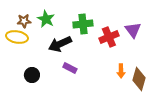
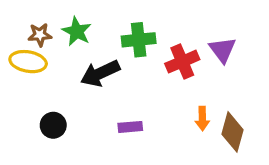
purple rectangle: (70, 68) -> (130, 127), moved, turned -32

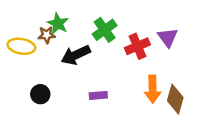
brown star: (40, 35) -> (47, 35), moved
green cross: (139, 40) -> (105, 30), turned -30
orange arrow: (202, 119) -> (153, 89), size x1.5

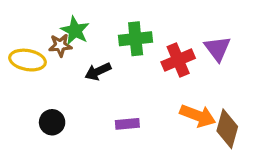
green cross: (105, 30) -> (136, 39), turned 30
black arrow: (76, 55) -> (98, 71), size x0.7
orange arrow: (153, 89) -> (198, 116), turned -68

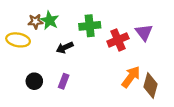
brown star: (60, 45) -> (35, 21), moved
orange arrow: (198, 116) -> (131, 77), turned -75
purple rectangle: (127, 124) -> (64, 81), moved, turned -64

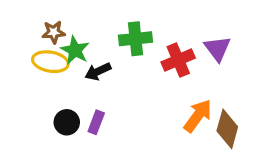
green star: (50, 20) -> (75, 50), moved
yellow ellipse: (18, 40) -> (50, 62), moved
black circle: (34, 81) -> (67, 122), moved

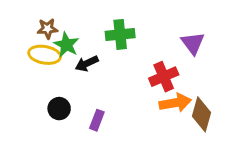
red cross: (178, 60) -> (164, 77), moved
orange arrow: (198, 116) -> (175, 103), turned 44
purple rectangle: (96, 122) -> (97, 120), moved

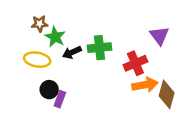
green cross: (120, 34) -> (99, 48), moved
yellow ellipse: (45, 55) -> (37, 60), moved
purple rectangle: (97, 120) -> (60, 99), moved

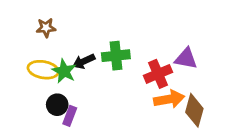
purple triangle: (159, 36) -> (186, 59), moved, turned -42
green star: (55, 37) -> (64, 71), moved

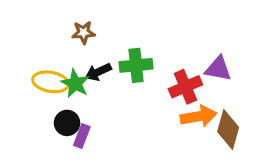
brown star: (46, 28) -> (83, 32), moved

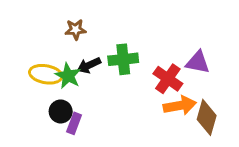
red cross: (185, 87) -> (168, 79), turned -32

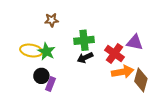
black arrow: (89, 65) -> (85, 58), moved

